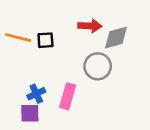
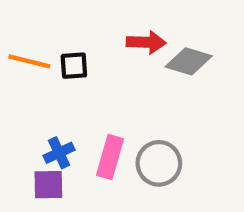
gray diamond: (116, 38) -> (189, 61), turned 32
gray circle: (98, 66) -> (159, 163), moved

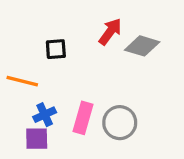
red arrow: (146, 42) -> (110, 32), turned -56
orange line: (29, 61) -> (22, 81), moved

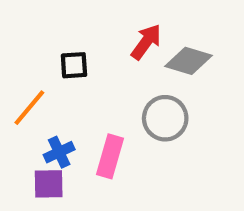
orange line: (22, 81) -> (29, 108), turned -64
gray circle: (120, 123) -> (165, 118), moved

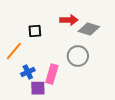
red arrow: (146, 42) -> (69, 20), turned 54
purple square: (49, 184) -> (38, 88), moved

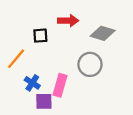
red arrow: (69, 20) -> (68, 21), moved
blue cross: (28, 72) -> (32, 83), turned -32

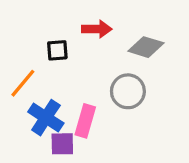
blue cross: (32, 83) -> (46, 118), size x1.5

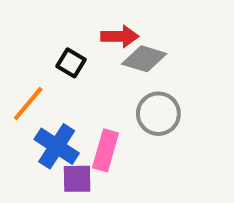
gray diamond: (146, 47) -> (144, 59), moved
black square: (57, 50) -> (71, 63), turned 35

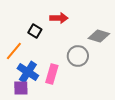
gray diamond: (144, 59) -> (99, 36), moved
purple square: (77, 179) -> (21, 88), moved

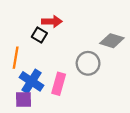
red arrow: (59, 18) -> (52, 21), moved
orange line: (14, 51) -> (16, 58), turned -30

